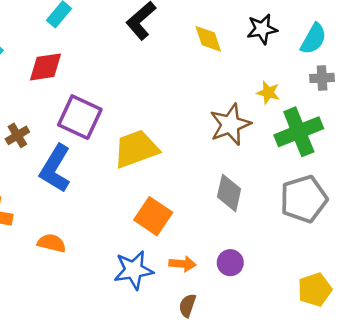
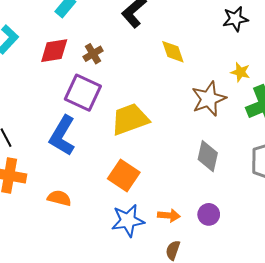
yellow diamond: (208, 39) -> (173, 52), moved
brown cross: (17, 135) -> (93, 54), moved
orange square: (153, 216) -> (124, 176), moved

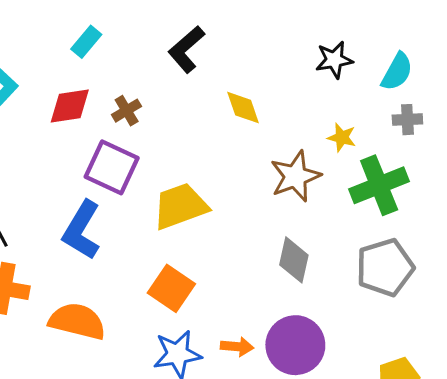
orange semicircle: (59, 198) -> (77, 321), size x1.6
purple circle: (209, 214) -> (295, 345), size x1.8

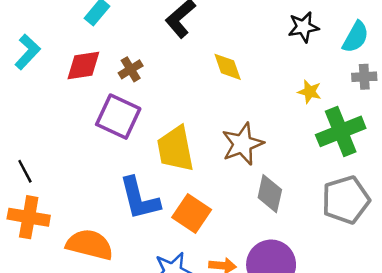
brown star: (295, 176) -> (242, 144), moved
yellow trapezoid: (180, 206) -> (175, 149), turned -81
blue L-shape: (82, 230) -> (139, 199), moved, turned -45
orange square: (171, 288) -> (192, 214), moved

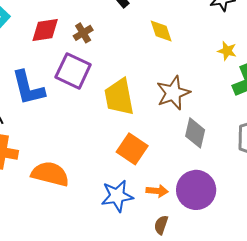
blue L-shape: (139, 199) -> (28, 88), moved

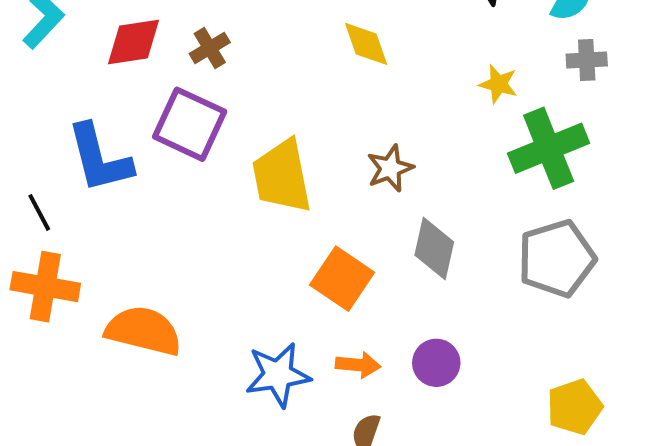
brown star: (173, 93) -> (390, 168), size x0.7
orange square: (132, 149) -> (342, 279), moved
purple circle: (196, 190) -> (436, 363), size x0.6

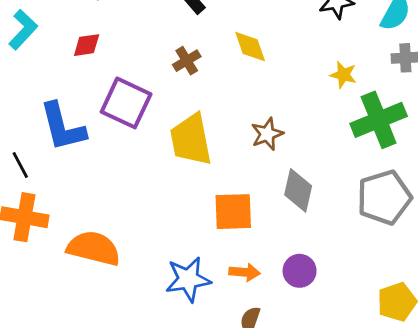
red diamond: (133, 42) -> (87, 45), size x0.7
brown cross: (210, 48) -> (187, 61), moved
orange square: (342, 279) -> (233, 212), turned -36

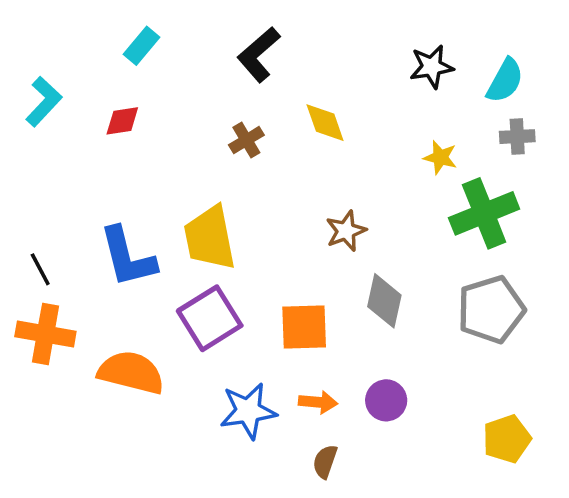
purple square: (126, 103) -> (210, 318), moved, turned 33
blue L-shape: (63, 127) -> (128, 257), moved
yellow trapezoid: (191, 140) -> (210, 238), moved

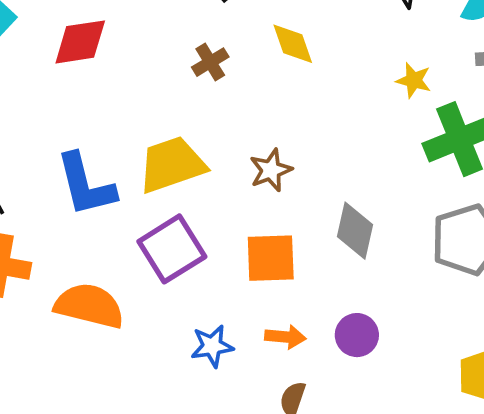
red diamond: (122, 121) -> (80, 42), size x1.5
brown star: (346, 231) -> (271, 170), moved
yellow trapezoid: (210, 238) -> (172, 165), turned 82
blue star: (248, 411) -> (212, 346), size x0.7

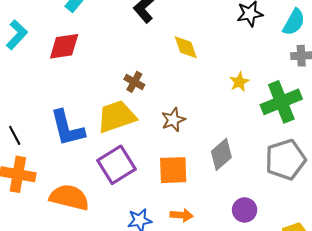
brown cross: (210, 62) -> (134, 82), moved, turned -30
yellow star: (414, 80) -> (239, 82), moved, turned 30
gray diamond: (355, 231) -> (221, 154), turned 36
purple circle: (357, 335) -> (245, 210), moved

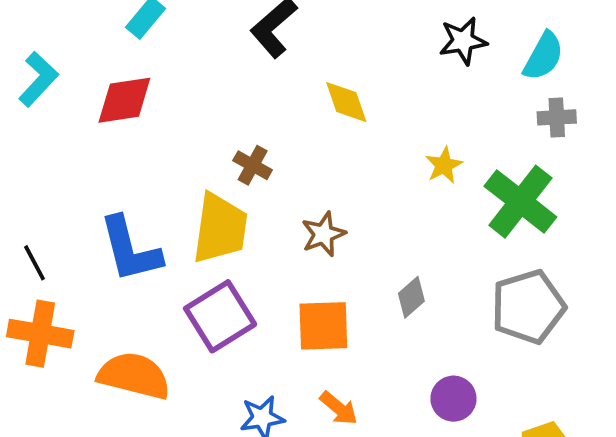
green cross: (281, 102) -> (520, 202), turned -30
yellow trapezoid: (117, 117) -> (220, 228), turned 117
gray diamond: (221, 154) -> (411, 297), size x0.7
orange arrow: (182, 215) -> (339, 408), turned 35

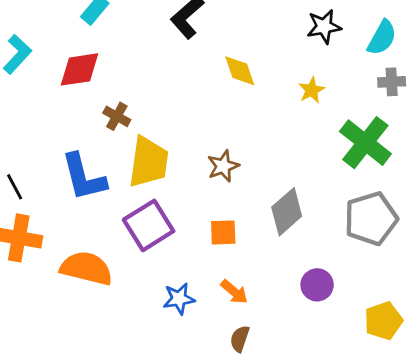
brown cross: (253, 165) -> (117, 116), moved
yellow star: (444, 165) -> (312, 90), moved
gray diamond: (411, 297) -> (287, 212), size x1.6
orange square: (323, 326) -> (223, 232), size x0.7

